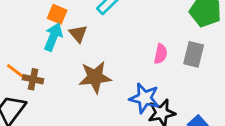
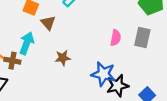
cyan arrow: (53, 37) -> (27, 43), moved
brown star: (95, 77) -> (63, 58), size x0.6

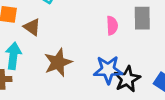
brown star: (63, 58) -> (58, 63), size x1.5

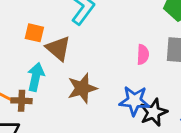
brown triangle: (32, 27) -> (58, 48), size x1.4

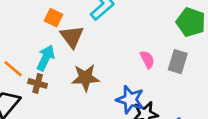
pink semicircle: (143, 55) -> (147, 59), turned -42
brown cross: (22, 101) -> (38, 83), moved

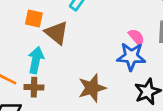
brown star: (85, 78) -> (92, 88), moved
blue star: (130, 100) -> (131, 56), moved

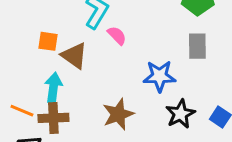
pink semicircle: (136, 37) -> (117, 35), moved
brown cross: (34, 87) -> (53, 118), size x1.4

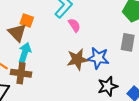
brown triangle: (74, 56) -> (17, 33), moved
brown star: (118, 114) -> (77, 59), moved

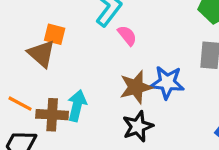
cyan arrow: (25, 53) -> (77, 106), moved
black star: (108, 86) -> (138, 126), moved

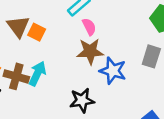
orange square: (55, 34) -> (37, 32), moved
brown star: (136, 87) -> (90, 51), moved

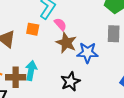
orange square: (37, 32) -> (33, 29), moved
brown star: (90, 51) -> (66, 43), turned -30

